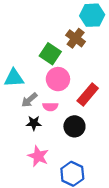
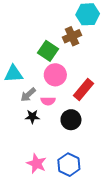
brown cross: (76, 38) -> (72, 36), turned 30
pink star: (38, 156) -> (37, 164), moved

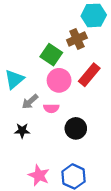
cyan triangle: (14, 74) -> (14, 79), turned -36
red rectangle: (83, 89) -> (89, 75), moved
black star: (32, 117) -> (22, 131), moved

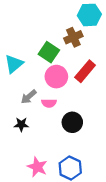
cyan triangle: (14, 79) -> (14, 64), moved

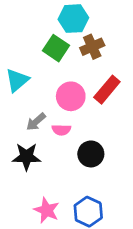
cyan hexagon: (89, 15) -> (73, 19), moved
green square: (49, 52) -> (56, 48), moved
black star: (21, 124) -> (26, 157), size x1.5

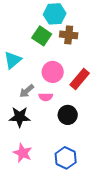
brown cross: (92, 47) -> (69, 35), turned 30
red rectangle: (107, 90) -> (80, 79), moved
pink star: (47, 210) -> (23, 153), moved

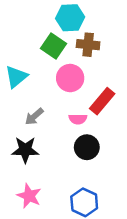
pink circle: (53, 72) -> (70, 78), moved
pink semicircle: (46, 97) -> (78, 119), moved

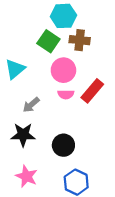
pink semicircle: (78, 119) -> (66, 94), moved
black circle: (87, 147) -> (63, 145), moved

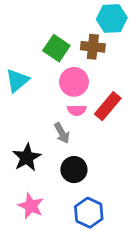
cyan hexagon: (63, 16) -> (112, 18), moved
gray arrow: (31, 105) -> (62, 133), moved, turned -78
black star: (23, 135) -> (27, 157), turned -30

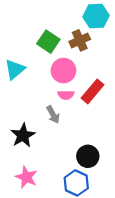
brown cross: (93, 47) -> (80, 40), turned -30
black circle: (74, 170) -> (88, 156), moved

